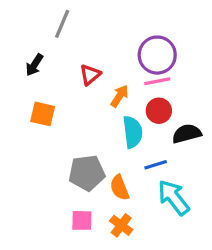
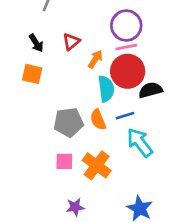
black arrow: (34, 65) -> (36, 43), moved, turned -66
red circle: (159, 111) -> (128, 71), size x1.6
orange semicircle: (120, 188) -> (98, 120), moved
orange cross: (121, 225) -> (97, 165), size x1.5

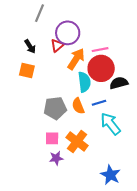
purple circle: (126, 26) -> (68, 33), moved
orange arrow: (95, 59) -> (76, 59), size x1.5
purple star: (75, 207) -> (56, 158), moved

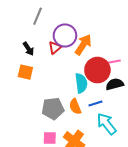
pink line: (100, 50) -> (113, 62), moved
orange arrow: (76, 59) -> (83, 45), moved

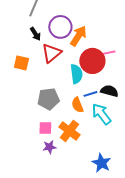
red triangle: (55, 48) -> (51, 53), moved, size x1.5
black arrow: (28, 49) -> (35, 34), moved
black semicircle: (115, 84) -> (109, 91), moved, turned 30
orange semicircle: (75, 107) -> (77, 105), moved

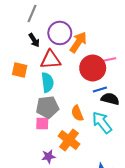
red triangle: (51, 53) -> (51, 60), turned 35
cyan semicircle: (76, 74) -> (47, 82), moved
blue line: (90, 94) -> (100, 90), moved
pink square: (45, 128) -> (42, 124), moved

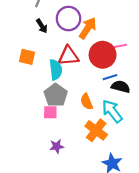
red triangle: (51, 60) -> (68, 56), moved
gray pentagon: (47, 107) -> (56, 95), turned -30
orange cross: (69, 140) -> (96, 130), moved

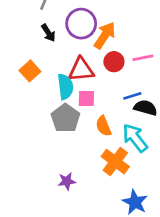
red circle: (103, 55) -> (114, 62), moved, size x0.6
orange square: (27, 57) -> (30, 71), turned 35
pink square: (50, 112) -> (86, 98), moved

